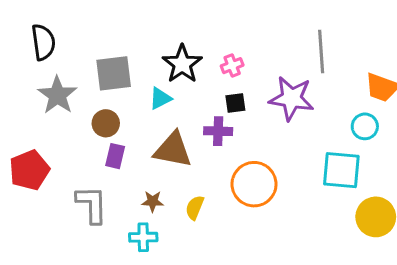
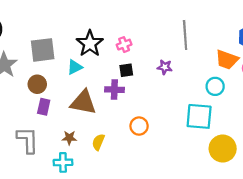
purple star: (291, 98) -> (165, 67), size x0.5
orange circle: (254, 184) -> (139, 126), size x0.6

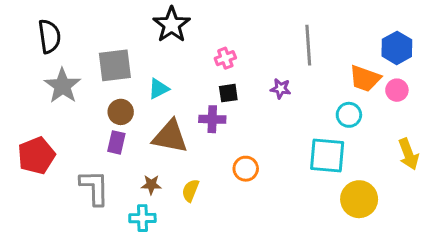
black star: (90, 44) -> (172, 25), moved
brown circle: (37, 84) -> (121, 112), moved

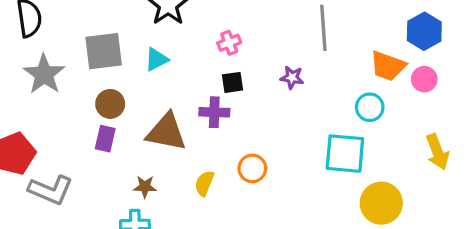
cyan triangle: (158, 89) -> (156, 59), moved
gray L-shape: (94, 188) -> (51, 190), moved, turned 114
yellow semicircle: (190, 190) -> (204, 183), moved

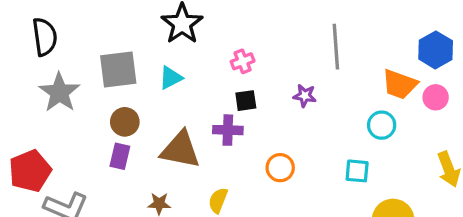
cyan square: (345, 154) -> (357, 171), size x0.6
orange circle: (252, 168) -> (280, 168), moved

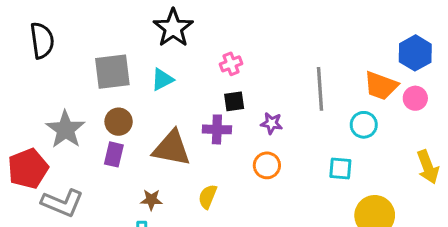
gray line: (336, 47) -> (320, 89), moved
gray star: (59, 92) -> (65, 129), moved
purple star: (305, 96) -> (272, 123), moved

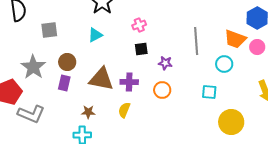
gray square: (112, 72) -> (49, 30), moved, size x0.7
purple cross: (217, 129) -> (129, 82), moved

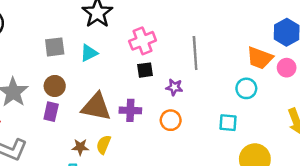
pink cross: (139, 25) -> (143, 41), size x1.5
gray square: (49, 30) -> (55, 47), moved
gray line: (196, 41) -> (195, 53), moved
yellow semicircle: (124, 110) -> (104, 145), moved

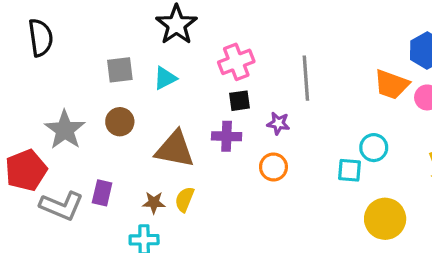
cyan circle: (246, 88) -> (374, 148), moved
purple cross: (130, 110) -> (227, 136), moved
purple rectangle: (51, 112) -> (102, 193), moved

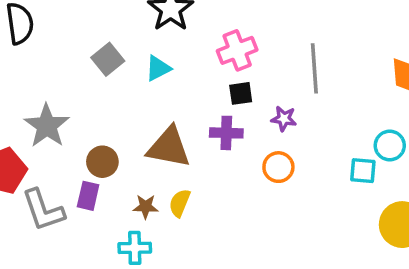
gray square: (120, 70) -> (108, 59), turned -32
brown circle: (120, 122) -> (102, 162), moved
gray L-shape: (62, 206) -> (43, 210), turned 48

